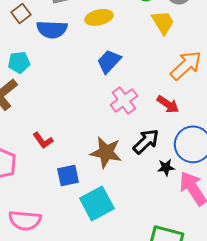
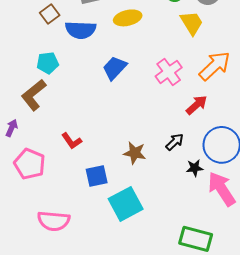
blue trapezoid: (109, 61) -> (115, 68), moved
pink cross: (124, 100) -> (169, 72), moved
red arrow: (168, 104) -> (197, 105), turned -75
black arrow: (146, 141) -> (175, 142), size x0.7
brown star: (106, 152) -> (135, 153), size x0.7

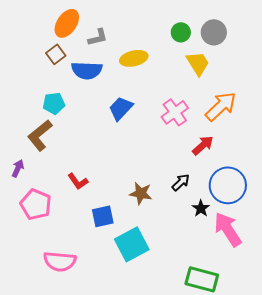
black star: (195, 168) -> (201, 208), turned -30

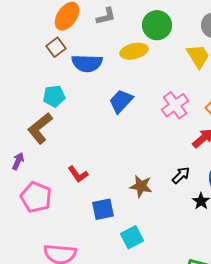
green circle: (181, 32) -> (157, 25), moved, size x1.5
gray L-shape: (98, 37) -> (106, 16), moved
cyan square: (132, 244) -> (132, 237), size x0.7

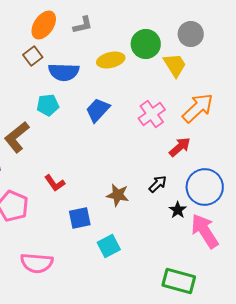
green circle: (157, 25) -> (146, 44), moved
cyan pentagon: (54, 96) -> (48, 105), moved

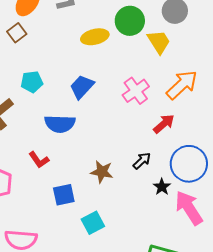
blue semicircle: (64, 72) -> (60, 124), moved

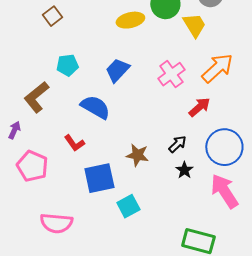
blue semicircle: (60, 124) -> (95, 107), turned -152
black star: (162, 187) -> (184, 170), moved
blue square: (64, 195) -> (99, 178), size x1.4

